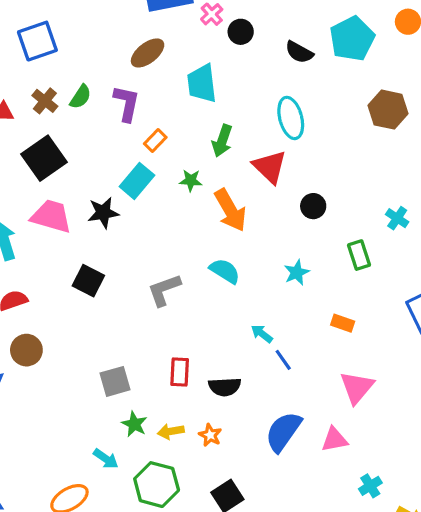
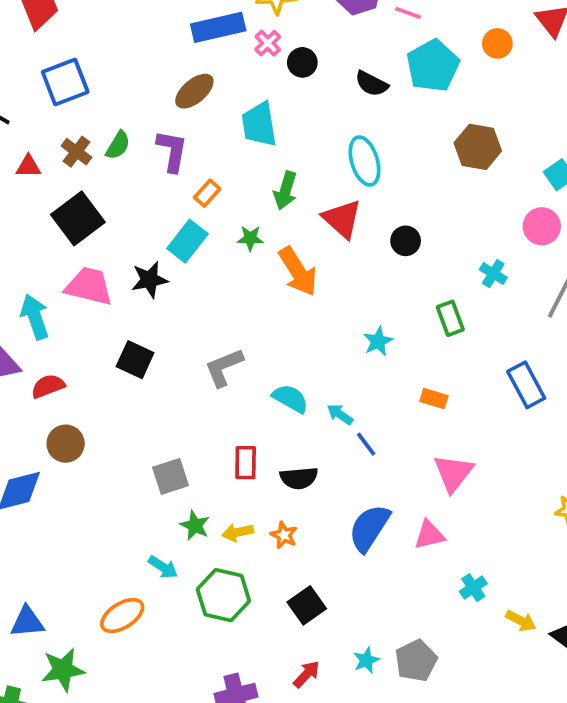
black circle: (313, 206) -> (406, 241), moved
cyan semicircle: (225, 271) -> (290, 399), moved

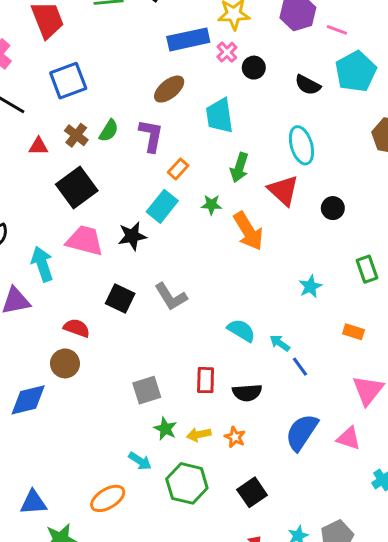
gray L-shape: (224, 367) -> (171, 297), moved, turned -100
red semicircle: (48, 386) -> (77, 328), moved, turned 40
pink triangle: (429, 535) -> (349, 438), turned 30

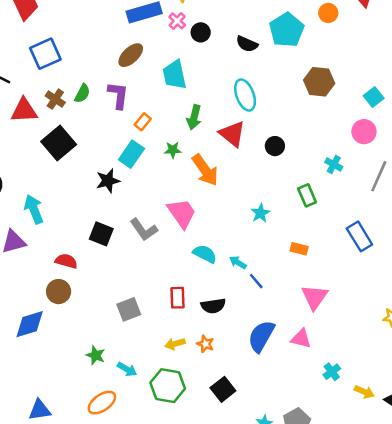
red triangle: (39, 146) -> (24, 110), size x1.6
pink trapezoid: (85, 241) -> (182, 213), moved, turned 44
green star: (165, 429) -> (96, 355), moved

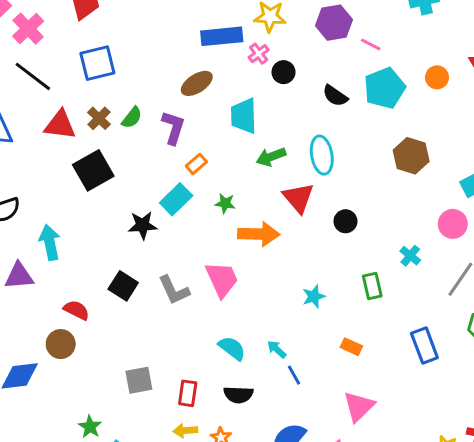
green arrow: (194, 117) -> (271, 157), moved, turned 45
orange arrow: (205, 170) -> (259, 234), turned -64
cyan semicircle: (205, 254) -> (232, 348), moved
red rectangle: (178, 298) -> (188, 393), moved

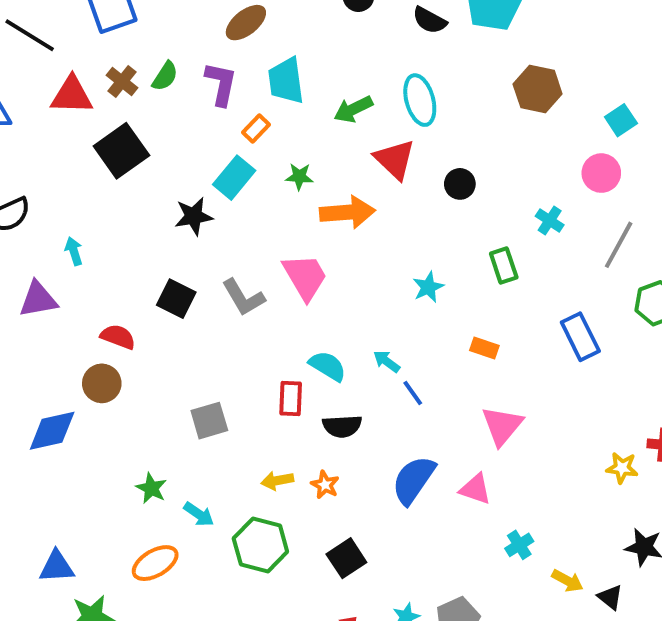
cyan trapezoid: (244, 116) -> (286, 81), moved
cyan arrow: (50, 242) -> (74, 251), size x0.6
red rectangle: (188, 393) -> (291, 398), moved

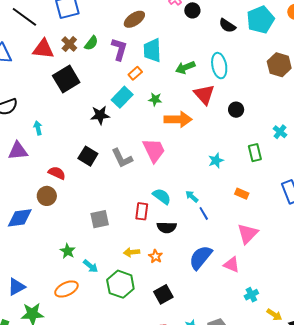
blue triangle: (57, 567) -> (16, 287), turned -30

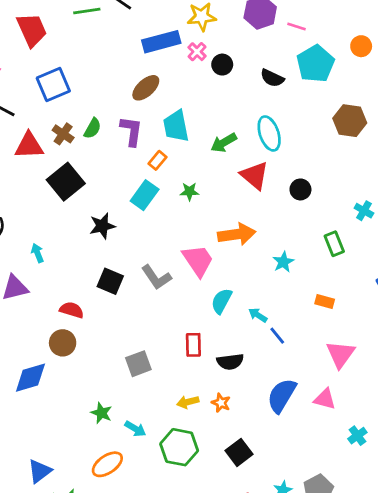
black star: (100, 115) -> (102, 226), moved
orange arrow: (178, 119) -> (237, 234), moved
cyan semicircle: (162, 196) -> (222, 301), moved, turned -90

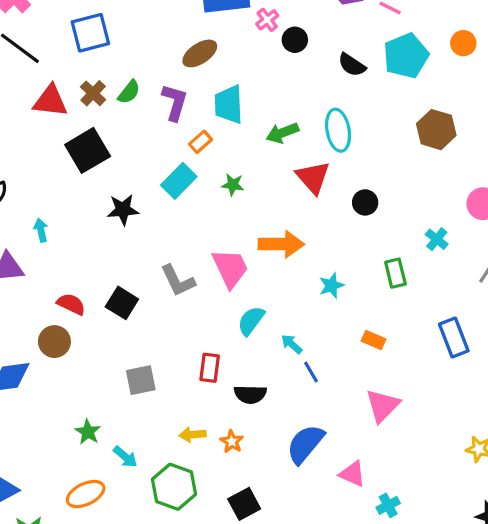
black square: (110, 281) -> (122, 303), moved
pink triangle: (325, 399) -> (352, 474), moved

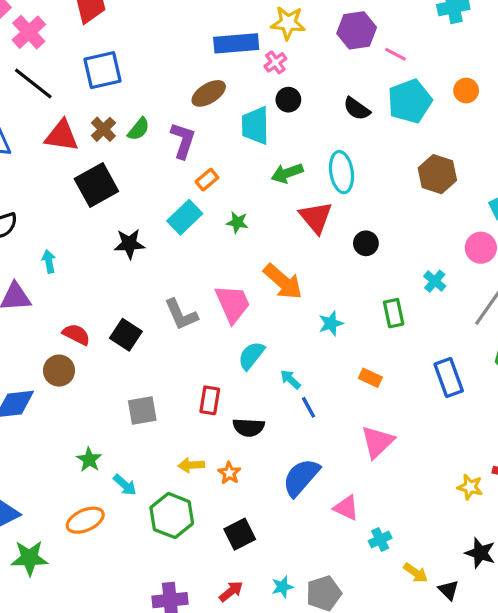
black circle: (295, 40) -> (288, 100), moved
cyan trapezoid: (229, 104) -> (255, 126), moved
orange arrow: (281, 244) -> (283, 282), turned 39

